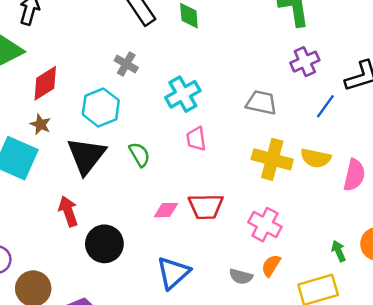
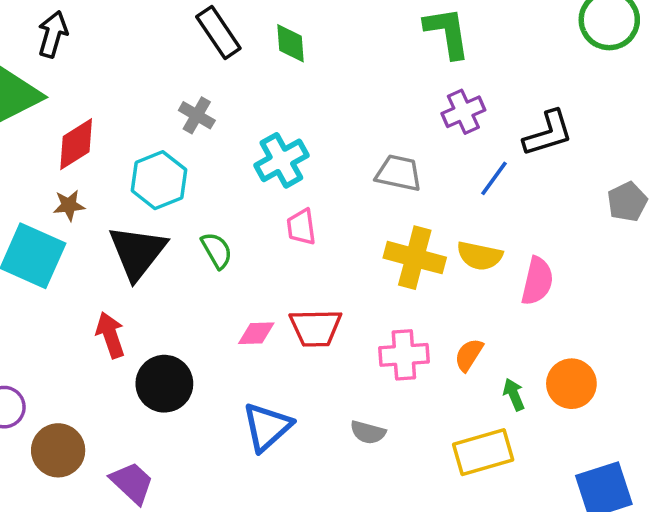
brown star: (40, 124) -> (69, 205), turned -30
pink cross: (265, 225) -> (404, 355), turned -32
orange semicircle: (271, 266) -> (469, 355), moved

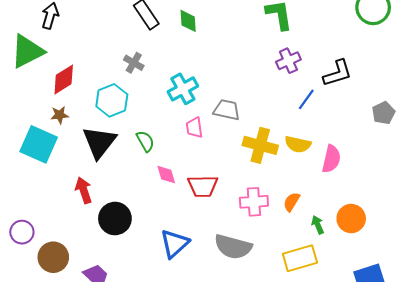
gray trapezoid: (399, 173) -> (227, 110), moved
pink diamond: (256, 333) -> (166, 175), moved, turned 75
gray semicircle: (368, 432) -> (233, 247), size x1.8

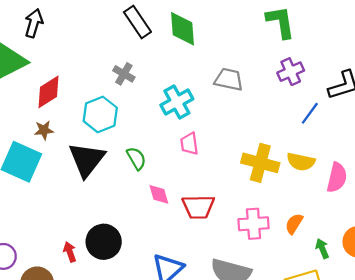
green diamond: (188, 21) -> (183, 29), size x1.4
gray trapezoid: (227, 110) -> (229, 79), moved
red arrow: (84, 190) -> (70, 252), moved, size x0.7

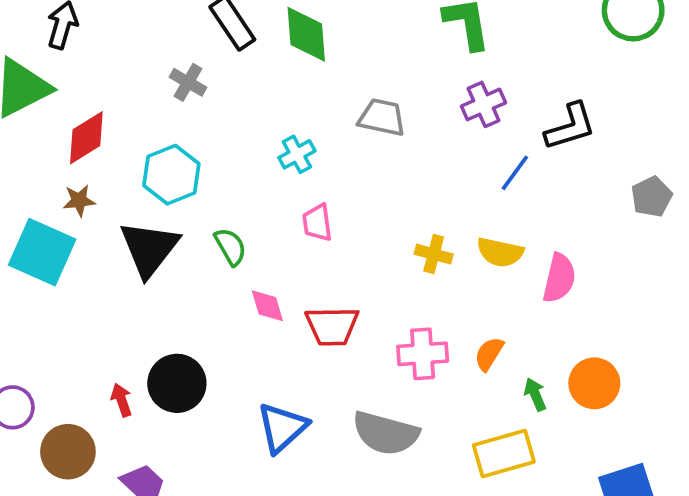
gray cross: (124, 74) -> (188, 82), moved
cyan cross: (177, 102) -> (297, 154), size x0.7
yellow cross: (260, 163) -> (434, 254), size x0.6

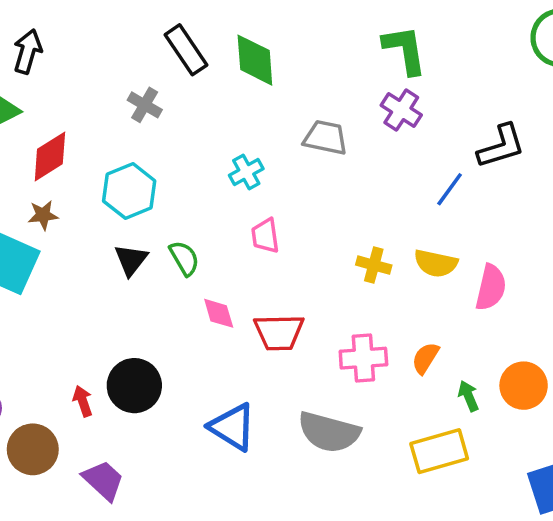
purple cross: (483, 104) -> (401, 110), moved, turned -33
black triangle: (149, 249) -> (131, 260), moved, size x0.6
blue triangle: (282, 428) -> (233, 427), turned -46

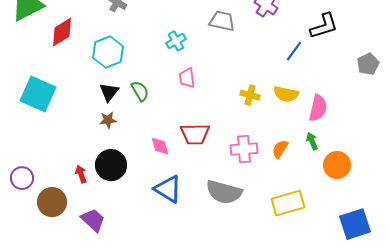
brown star: (43, 215) -> (108, 120), moved
pink diamond: (219, 313) -> (160, 146), moved
green arrow: (468, 396) -> (312, 141), moved

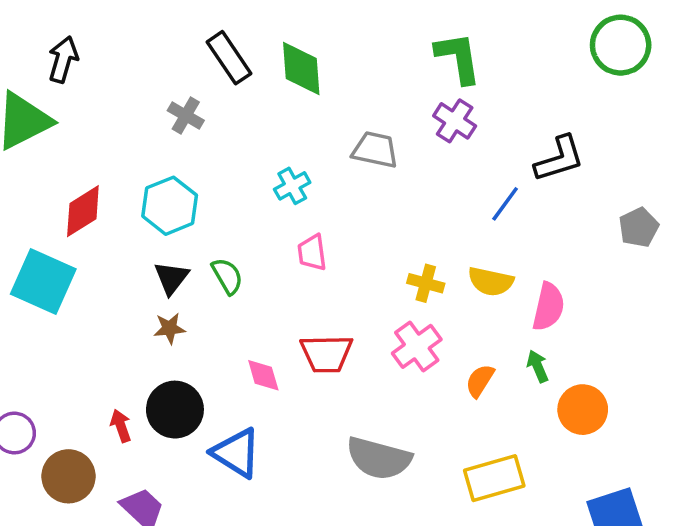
red diamond: (62, 32) -> (83, 211), moved
pink cross: (244, 149) -> (417, 346), moved, turned -32
blue triangle: (168, 189) -> (236, 453), moved

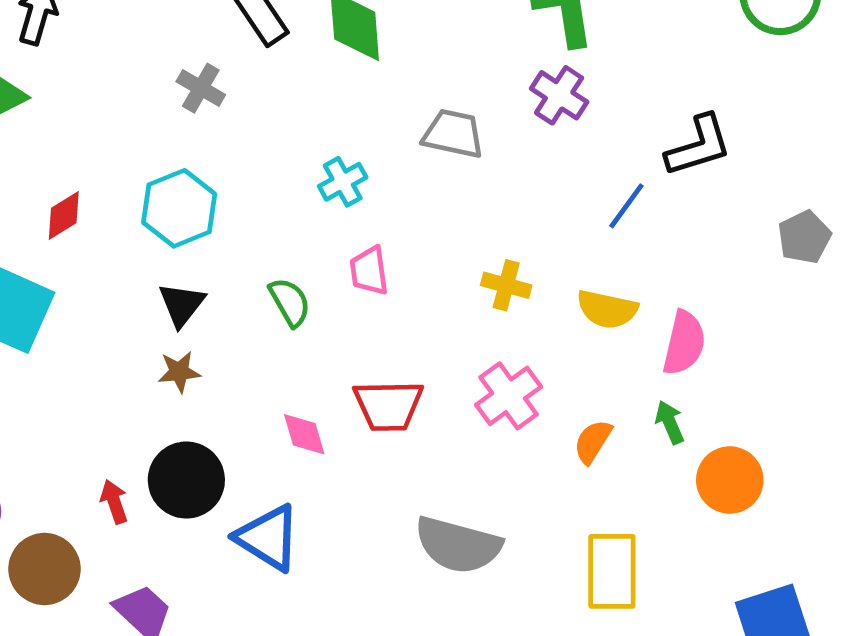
red diamond: (83, 211) -> (64, 216), size x0.7
green semicircle: (227, 276) -> (290, 302), moved
yellow cross: (426, 283) -> (506, 285), moved
yellow rectangle: (494, 478) -> (612, 571), turned -74

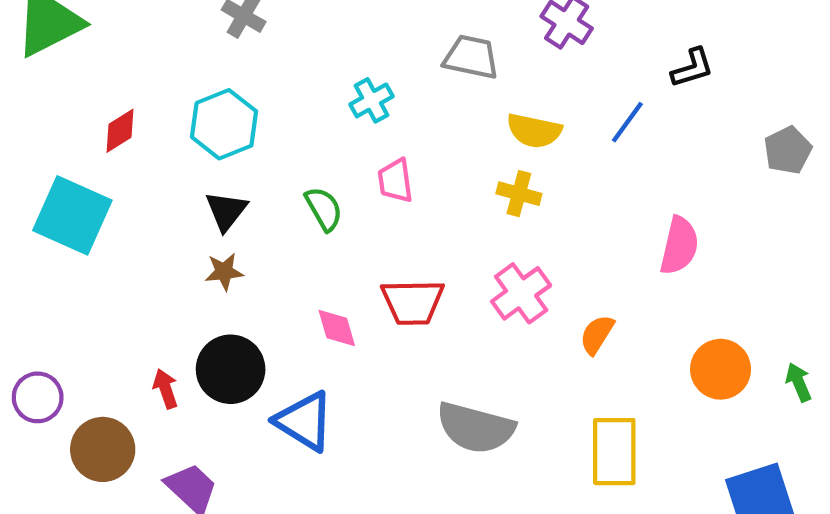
black L-shape: (699, 146) -> (692, 68), size x0.7
yellow semicircle: (607, 309) -> (534, 131), moved
green arrow: (670, 422) -> (799, 382), moved

